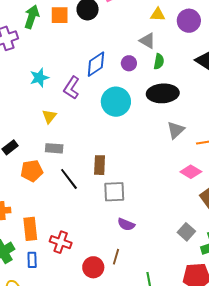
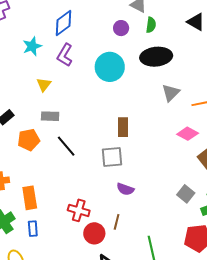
blue diamond: (96, 64) -> (64, 23), moved
brown rectangle: (100, 165) -> (123, 127), moved
red cross: (61, 242) -> (79, 210), moved

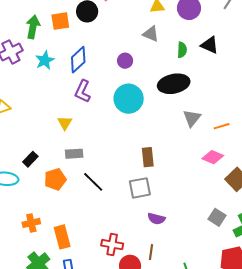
green semicircle: (151, 25) -> (182, 50), moved
purple circle: (121, 28) -> (125, 61), moved
cyan star: (32, 46) -> (45, 60), moved

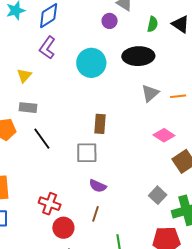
purple circle: (125, 61) -> (110, 21), moved
orange line: (222, 126) -> (178, 96), moved
brown line: (151, 252) -> (96, 214), moved

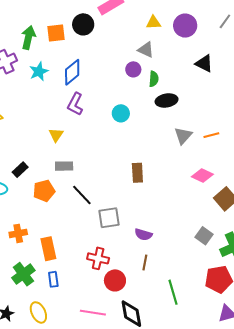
green semicircle: (153, 24) -> (154, 79), moved
black ellipse: (138, 56) -> (167, 100), size x0.7
cyan circle: (91, 63) -> (121, 113), size x0.6
gray square: (87, 153) -> (109, 218), moved

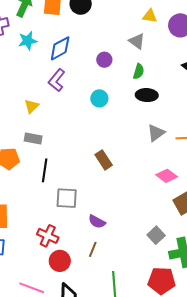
purple circle: (133, 69) -> (104, 60), moved
brown rectangle: (137, 173) -> (104, 160), turned -42
black line: (82, 195) -> (45, 170), turned 40

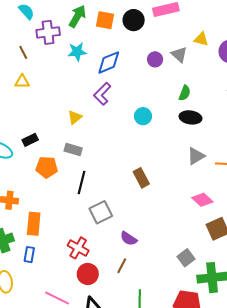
gray triangle: (137, 41) -> (179, 55), moved
purple circle: (104, 60) -> (155, 59), moved
gray square: (67, 198) -> (101, 212), turned -35

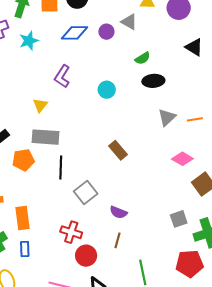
blue diamond: (109, 62) -> (75, 33), moved, turned 36
green semicircle: (185, 93) -> (143, 58), turned 49
gray rectangle: (73, 150) -> (45, 137), size x1.5
gray square: (186, 258) -> (179, 219), turned 30

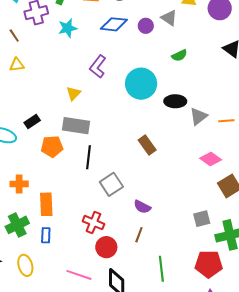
black ellipse: (153, 81) -> (175, 101), moved
cyan circle: (107, 90) -> (141, 84), size x1.8

